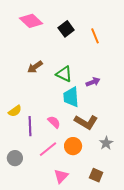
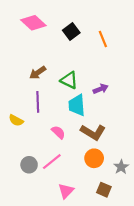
yellow semicircle: (15, 111) -> (16, 120), turned 64
purple line: (30, 126) -> (38, 102), moved
gray star: (106, 143) -> (121, 167), moved
orange circle: (73, 146) -> (94, 158), moved
gray circle: (15, 158) -> (29, 165), moved

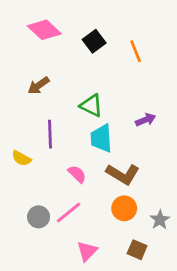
brown arrow: (38, 73) -> (39, 86), moved
purple arrow: (101, 89) -> (146, 120), moved

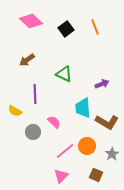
orange line: (136, 51) -> (95, 27), moved
cyan trapezoid: (101, 138) -> (83, 108), moved
brown L-shape: (123, 174) -> (107, 122), moved
pink line: (69, 213) -> (65, 151), moved
gray circle: (39, 217) -> (33, 132), moved

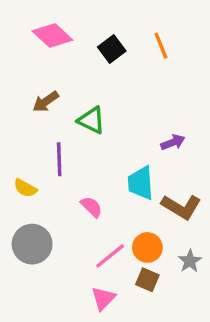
green triangle: (64, 74) -> (91, 120), moved
gray circle: (33, 132) -> (32, 244), moved, size x1.5
brown square: (96, 175) -> (147, 280), moved

